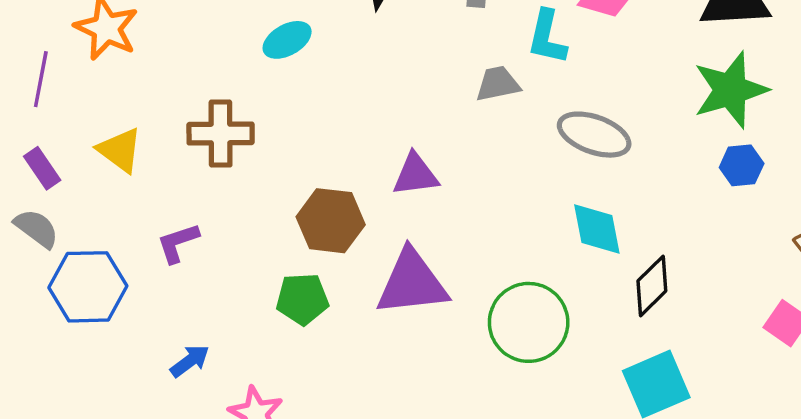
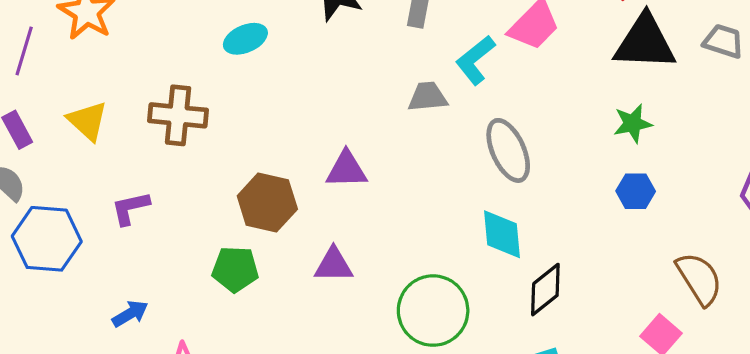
cyan L-shape: (547, 37) -> (475, 60), turned 33
green star: (730, 90) -> (633, 123), size x0.6
gray ellipse: (594, 135) -> (508, 150), turned 40
purple triangle: (412, 283) -> (334, 265), size x0.6

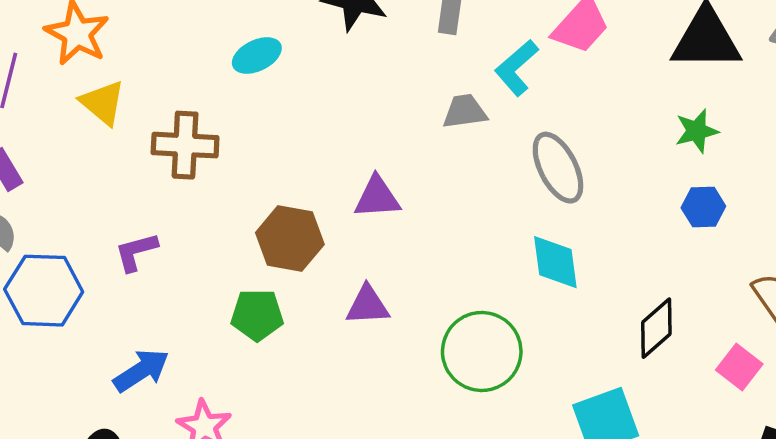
yellow triangle: (87, 121) -> (103, 103), moved
black diamond: (545, 290) -> (656, 328), moved
blue arrow: (130, 314) -> (141, 371), size x1.4

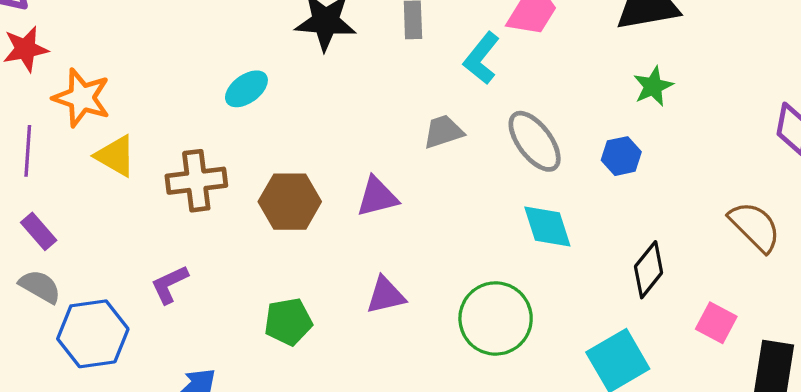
gray trapezoid: (465, 111) -> (443, 132), moved
blue hexagon: (703, 207) -> (621, 156), moved
brown hexagon: (290, 238) -> (290, 202), moved
pink square: (739, 367) -> (716, 323), moved

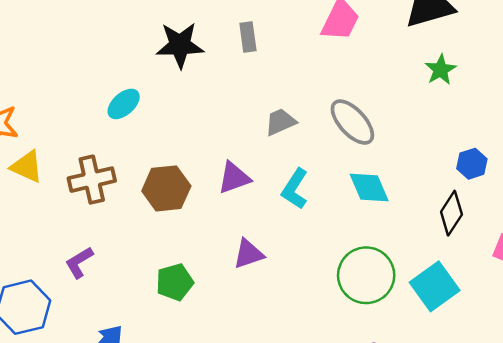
cyan L-shape: (481, 58) -> (295, 189), moved
blue hexagon: (621, 156) -> (472, 164), moved
green circle: (496, 318) -> (366, 275), moved

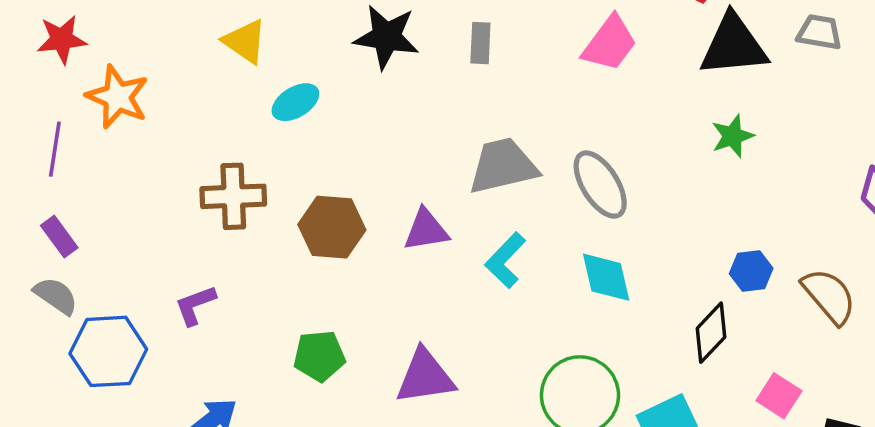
gray trapezoid: (280, 122) -> (503, 166), size x1.6
yellow triangle: (27, 167) -> (245, 41), moved
purple triangle: (249, 254) -> (425, 377), moved, size x1.4

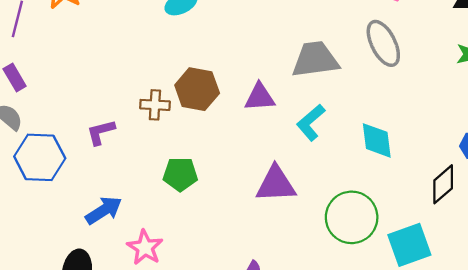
gray ellipse: (600, 185) -> (383, 43), moved
brown cross: (233, 196) -> (155, 105), moved, size x0.7
purple triangle: (425, 377) -> (276, 184), moved

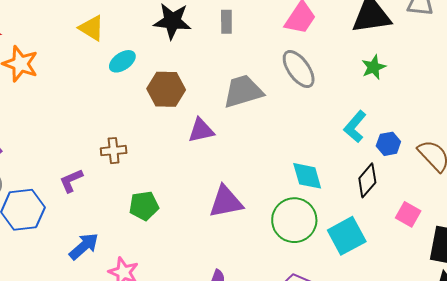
brown hexagon: (197, 89) -> (166, 89), moved
cyan L-shape: (311, 123) -> (355, 127), moved
cyan diamond: (377, 140) -> (307, 176), moved

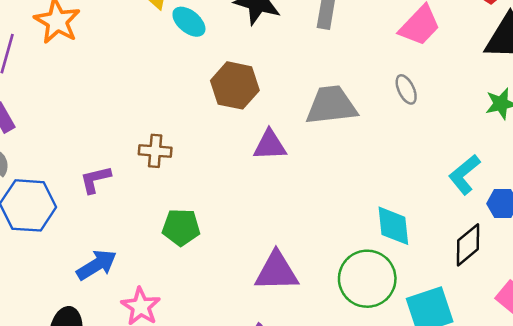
cyan ellipse: (122, 61) -> (189, 22), moved, turned 64
gray ellipse: (299, 69) -> (406, 89), size x0.6
purple triangle: (226, 202) -> (277, 271), moved

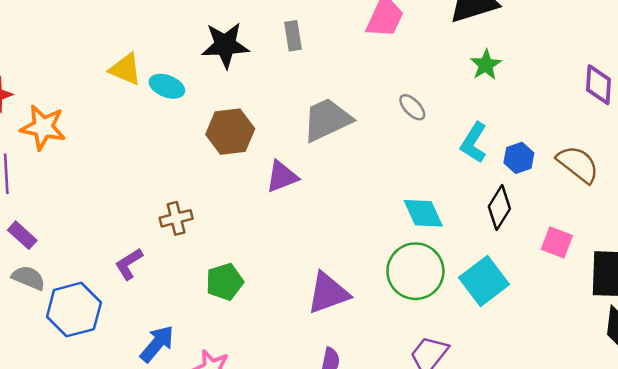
gray ellipse: (406, 89) -> (412, 107), moved

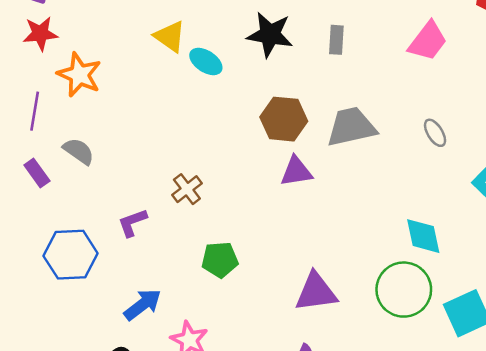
brown hexagon: (230, 132) -> (284, 119), moved
brown cross: (176, 218) -> (187, 189), turned -36
gray semicircle: (28, 278) -> (79, 151), moved

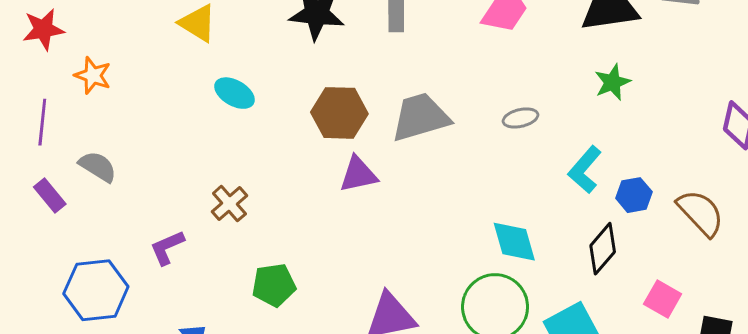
cyan ellipse: (206, 61) -> (234, 93), moved
orange star: (79, 75) -> (93, 75), size x0.7
gray ellipse: (435, 133) -> (520, 118), turned -68

